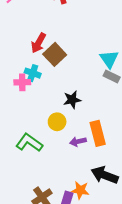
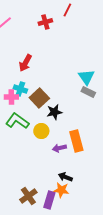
brown square: (55, 54) -> (39, 98), moved
green L-shape: (29, 143) -> (17, 121), moved
black arrow: (105, 175) -> (65, 177), moved, size x0.6

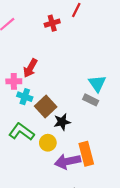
gray rectangle: (88, 92) -> (91, 100), moved
pink cross: (11, 97) -> (14, 81), moved
purple arrow: (59, 148) -> (68, 161), size x1.6

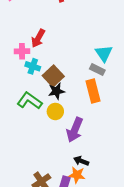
black star: (62, 122) -> (56, 91), moved
orange rectangle: (86, 154) -> (93, 91), moved
purple arrow: (68, 161) -> (75, 130), turned -55

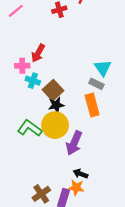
green L-shape: (30, 101) -> (30, 128), moved
yellow circle: (55, 111) -> (55, 125), size x1.6

